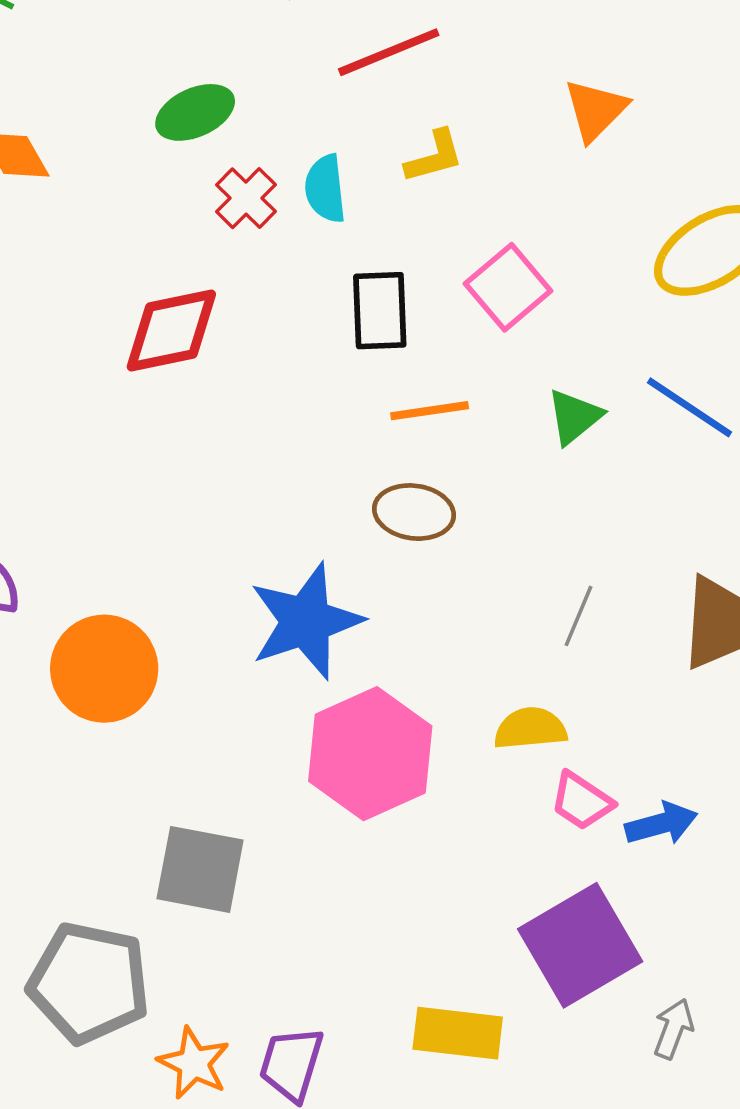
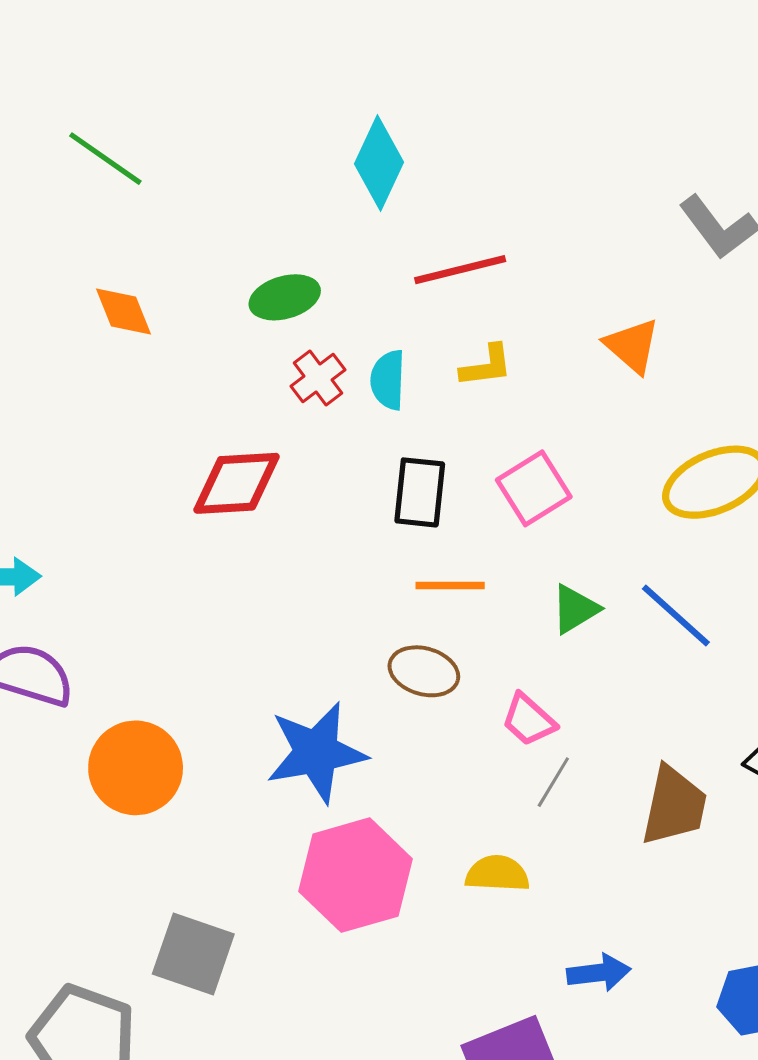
orange triangle: (596, 110) -> (632, 346), turned -42
pink trapezoid: (581, 801) -> (529, 720), moved

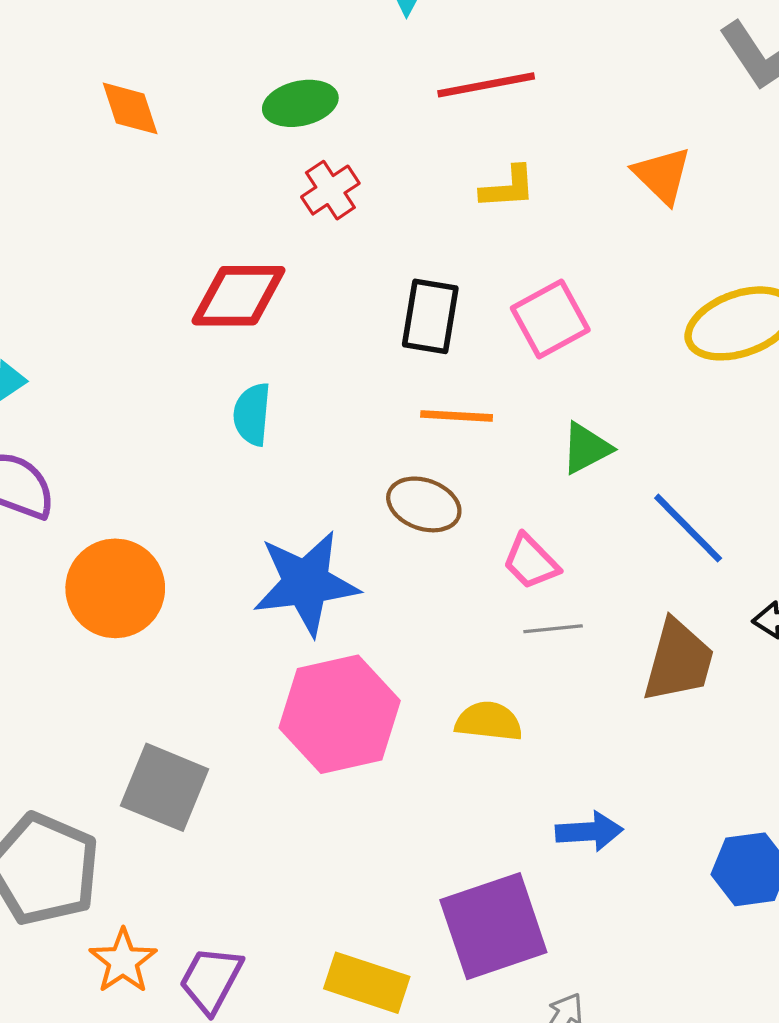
cyan semicircle: (388, 380) -> (252, 414), moved
blue line: (676, 615) -> (688, 528), moved
gray line: (553, 782) -> (553, 629), turned 50

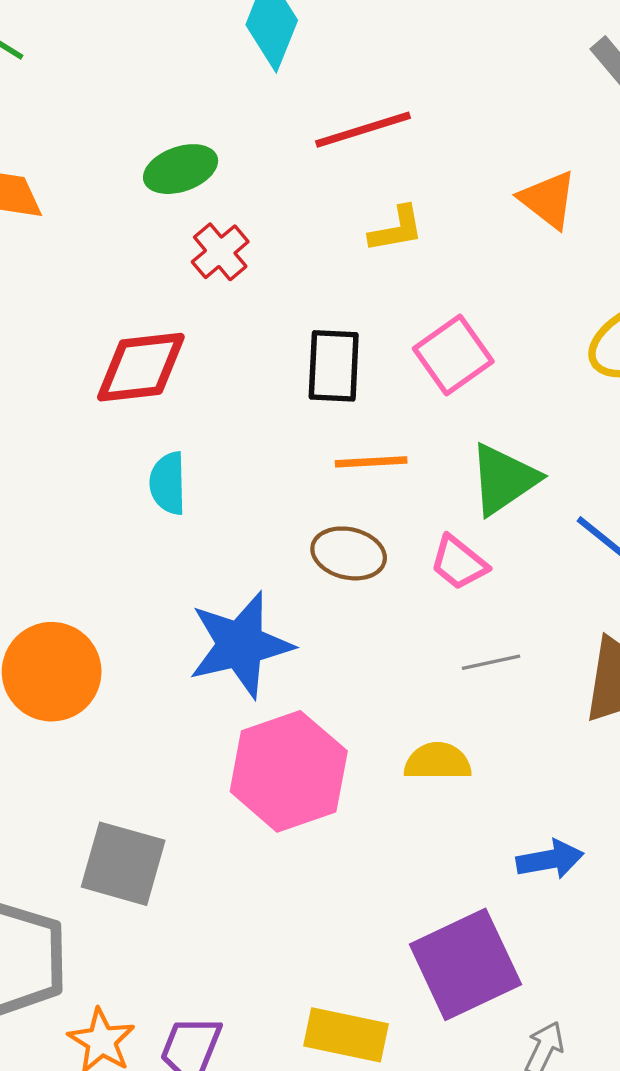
green triangle: (586, 448) -> (504, 479), size x1.4
pink trapezoid: (531, 562) -> (459, 563), moved

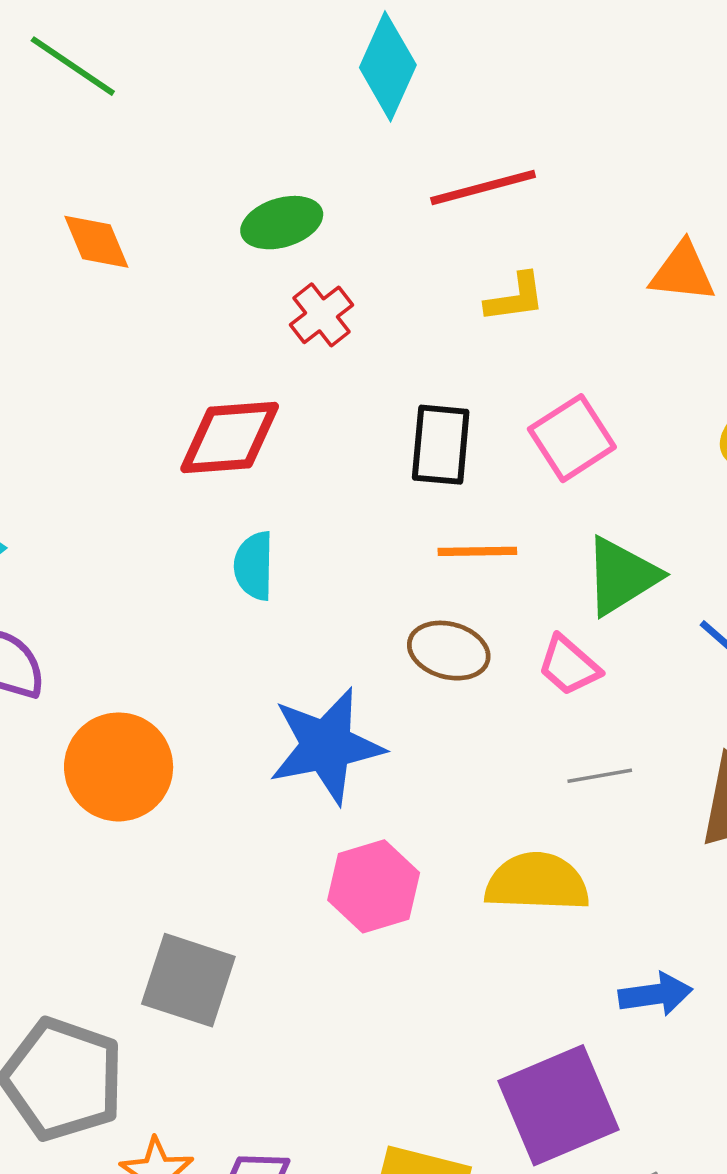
orange triangle: (548, 200) -> (683, 272), turned -34
yellow semicircle: (438, 762) -> (537, 882), size x1.4
pink hexagon: (289, 771) -> (374, 886), size x0.7

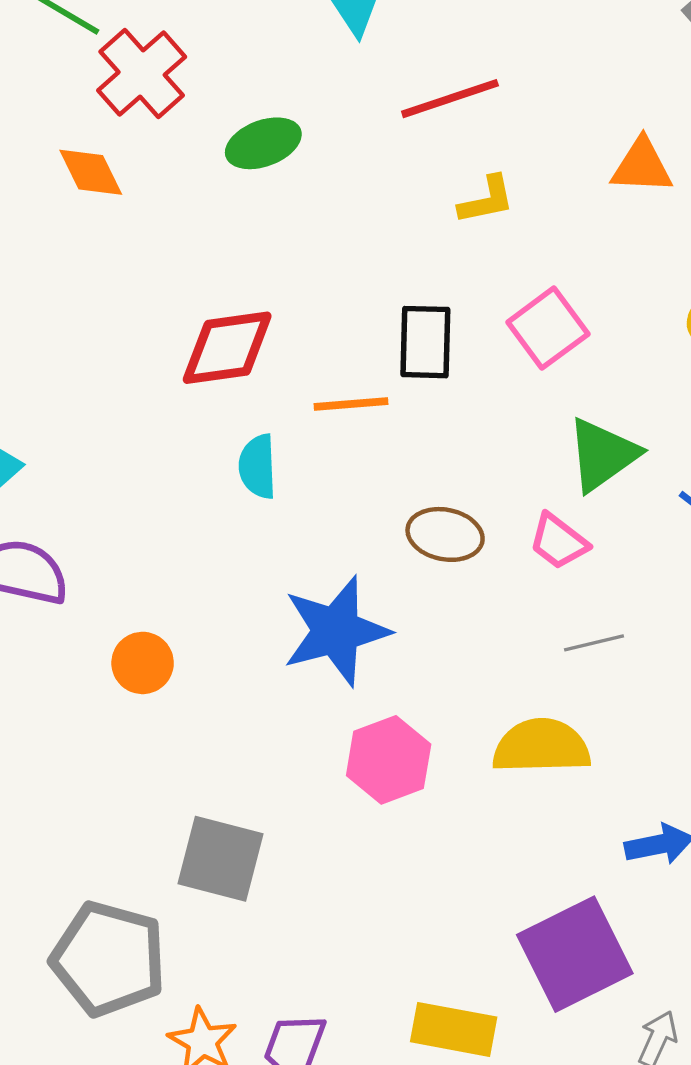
red cross: (321, 315) -> (142, 74), moved, size x1.5
orange line: (477, 551) -> (351, 404), moved
orange circle: (119, 767) -> (143, 663), size x0.6

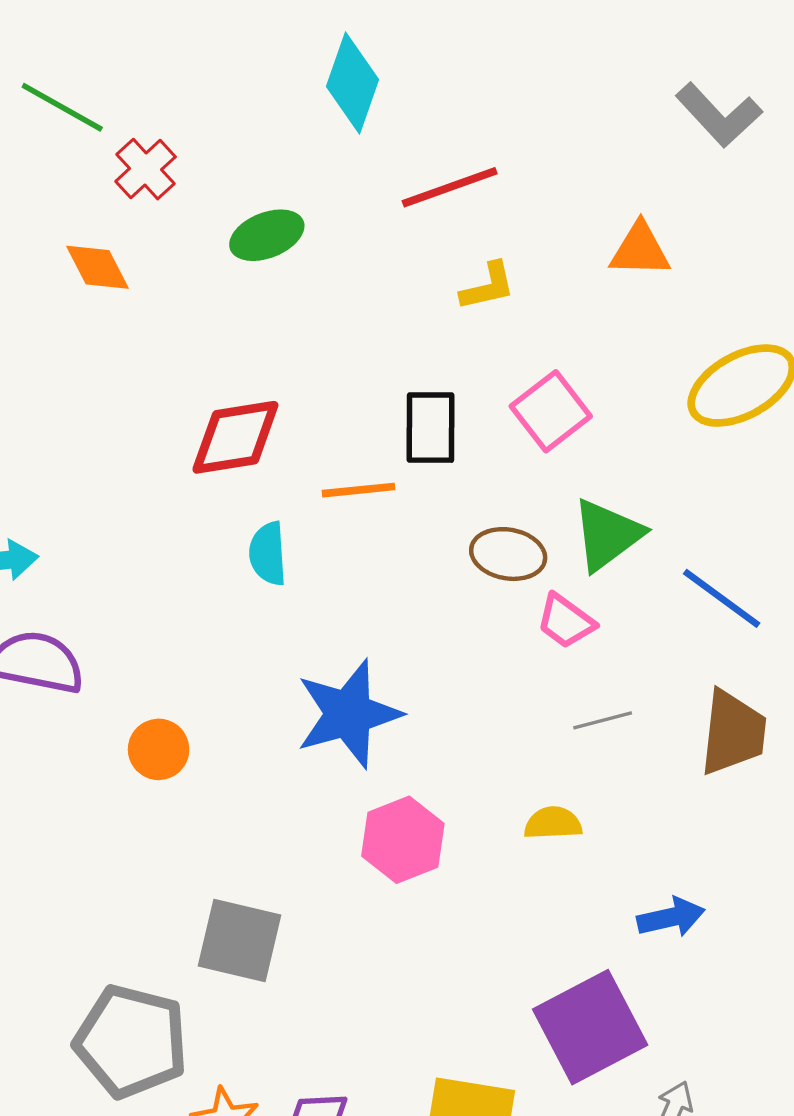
red cross: (142, 74) -> (146, 169), size x0.7
brown ellipse: (445, 534) -> (508, 554), moved
yellow semicircle: (541, 746) -> (553, 823), size x0.6

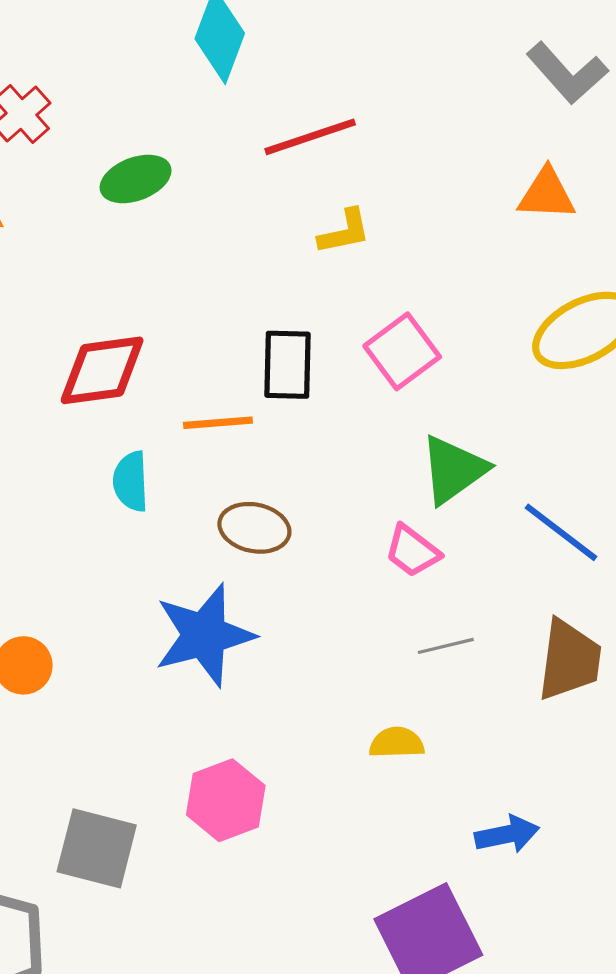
orange triangle: (640, 250) -> (547, 194), moved
brown ellipse: (508, 554) -> (254, 528), moved
pink hexagon: (403, 840) -> (226, 800), moved

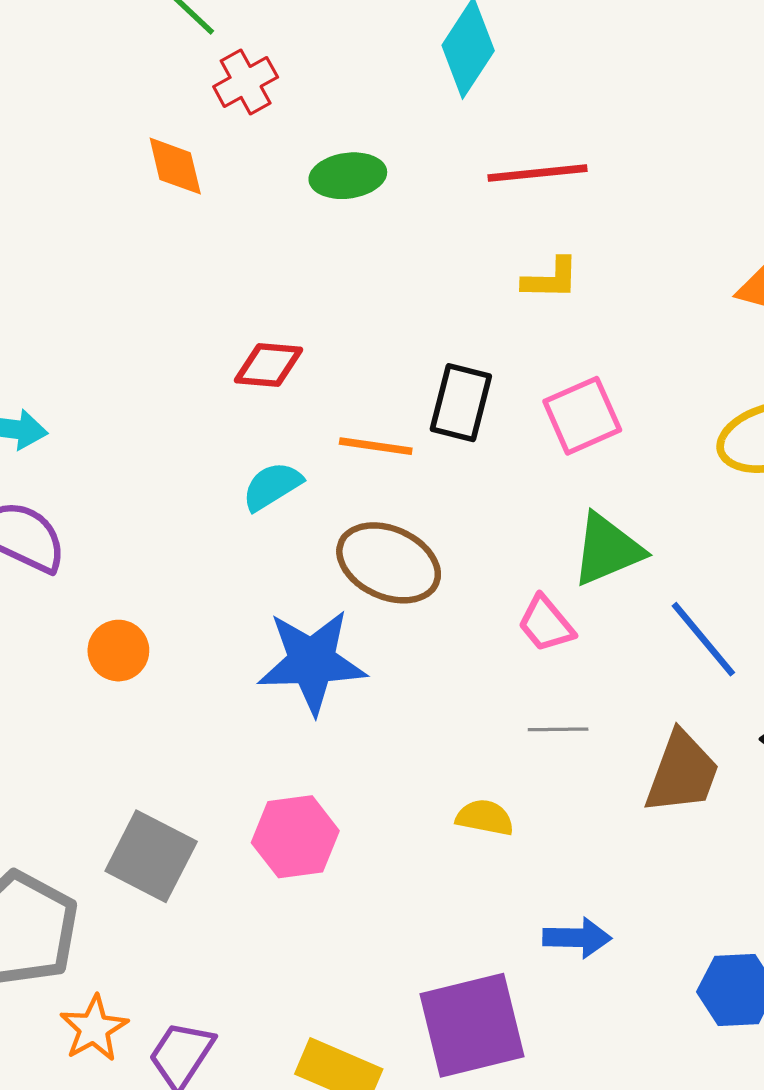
red diamond: (102, 370) -> (269, 365), size x0.7
cyan semicircle: (131, 481) -> (272, 486), turned 48
brown ellipse: (254, 528) -> (389, 563), size x1.4

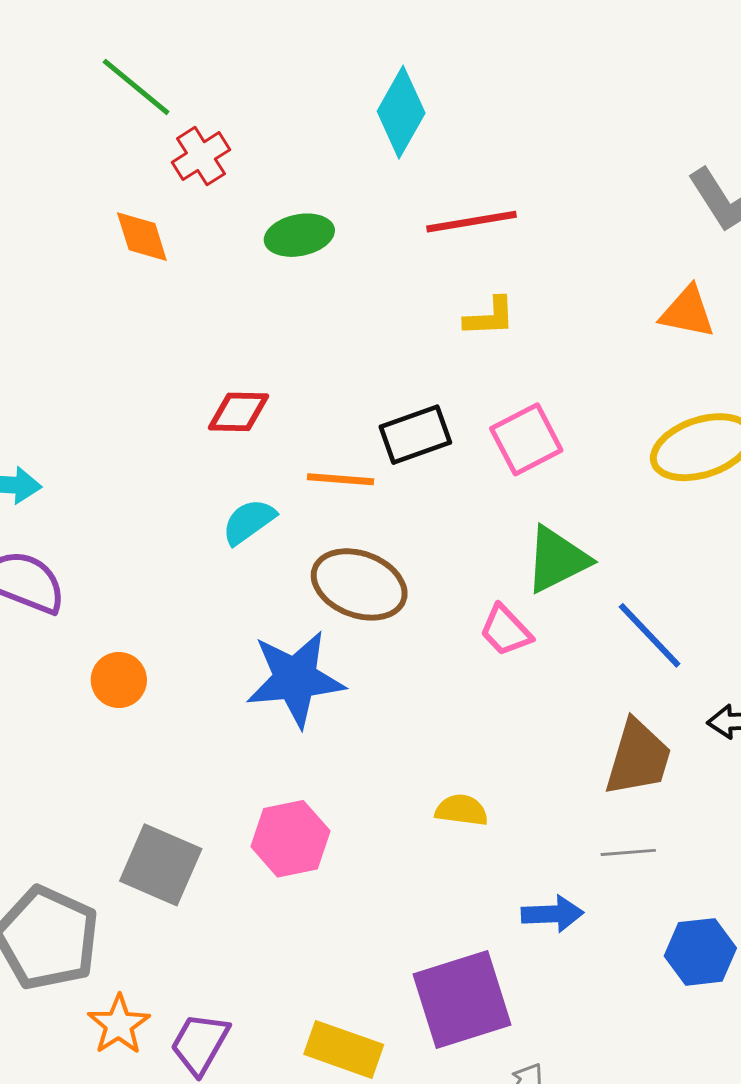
black rectangle: (461, 403) -> (415, 435), turned 60
gray line: (558, 729) -> (628, 852), moved

